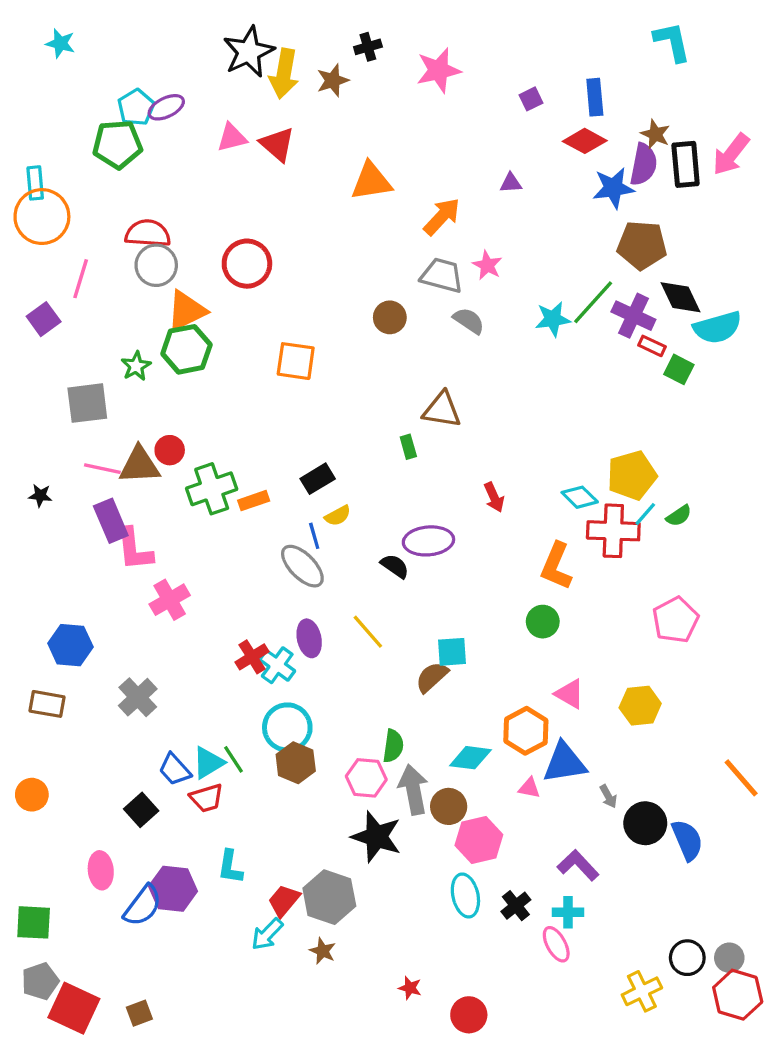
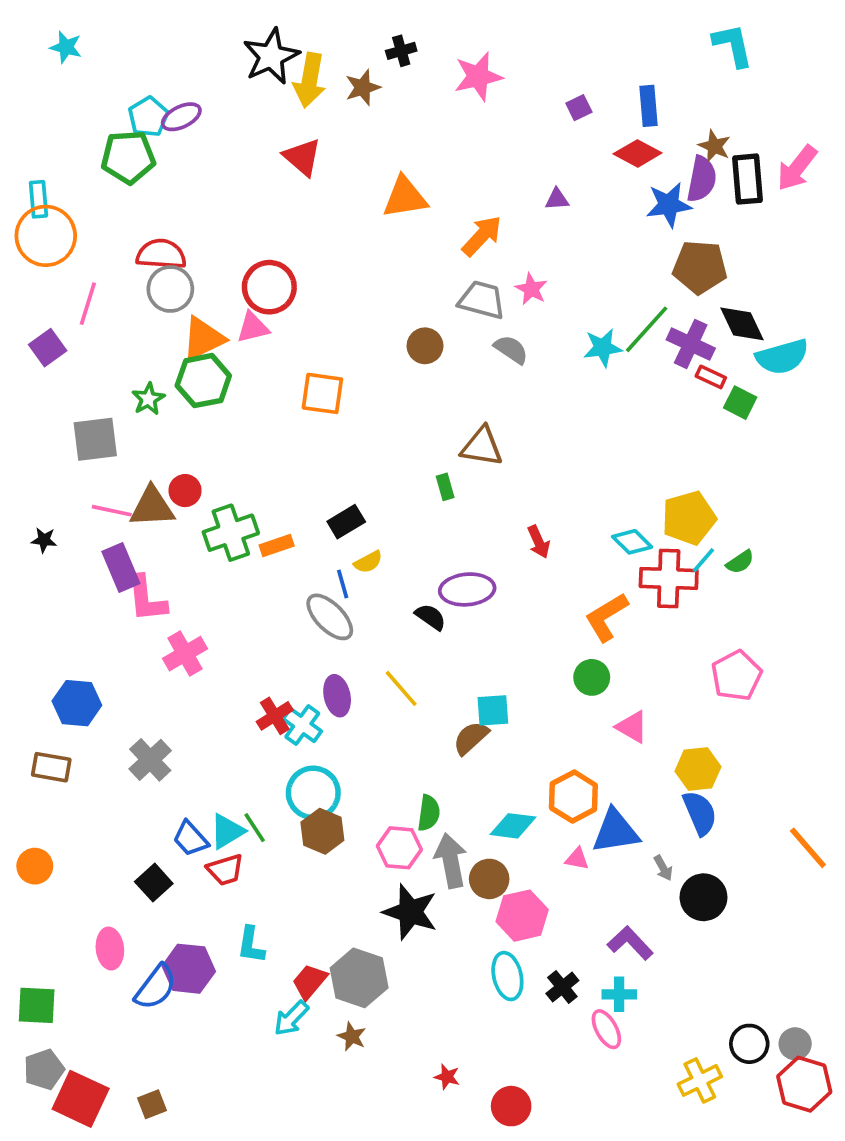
pink triangle: (232, 138) -> (253, 327), moved
orange L-shape: (556, 566) -> (606, 617), turned 36
pink triangle: (570, 694) -> (632, 727), moved
blue semicircle: (687, 840) -> (700, 813), moved

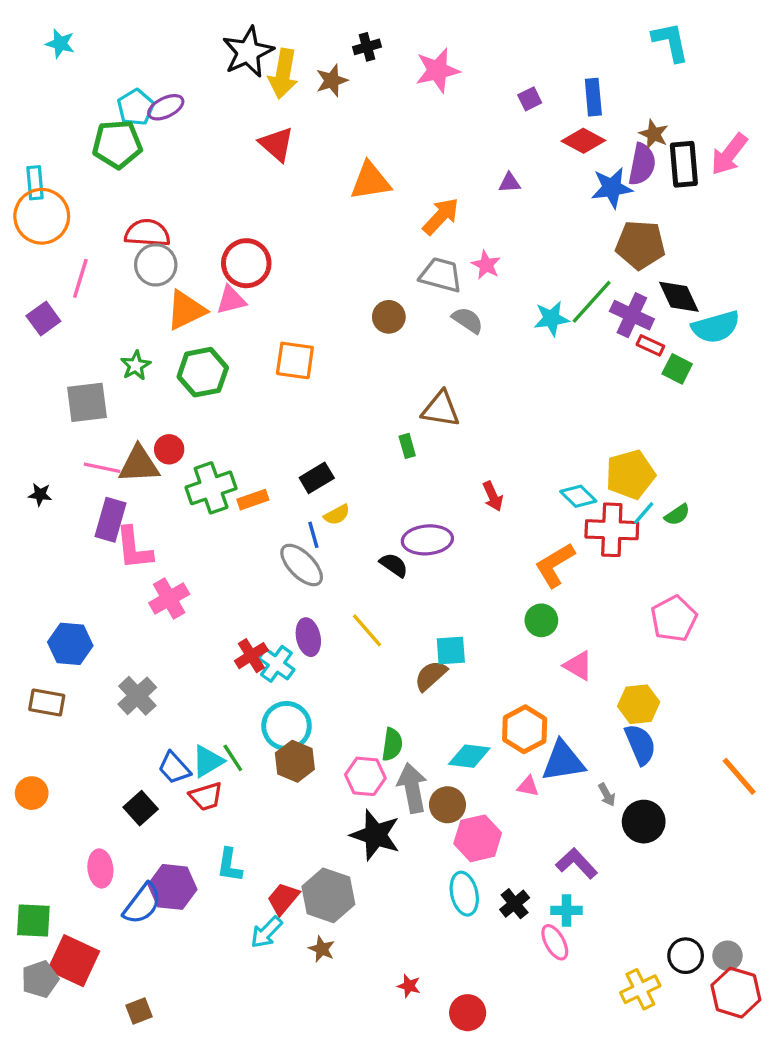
green hexagon: (203, 381) -> (203, 372), moved
purple rectangle: (121, 567) -> (110, 520), turned 39
red square: (81, 1099) -> (74, 961), moved

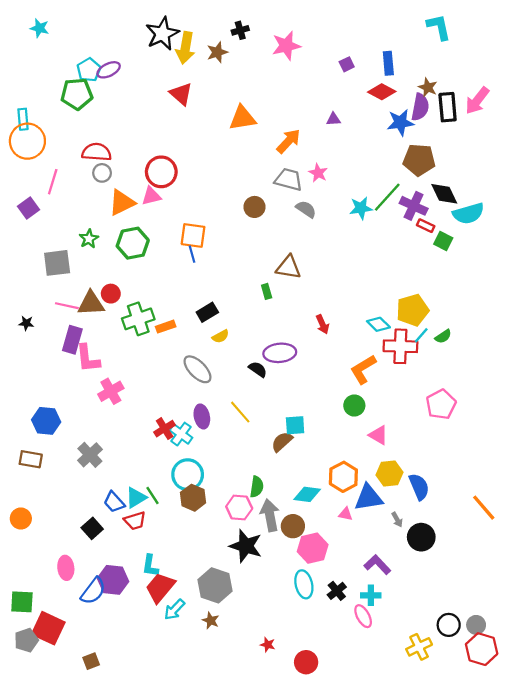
gray circle: (156, 265) -> (102, 173), size x0.7
blue line: (313, 535) -> (192, 254), moved
yellow hexagon: (639, 704) -> (389, 474), moved
red trapezoid: (283, 899) -> (160, 588), moved, size x1.4

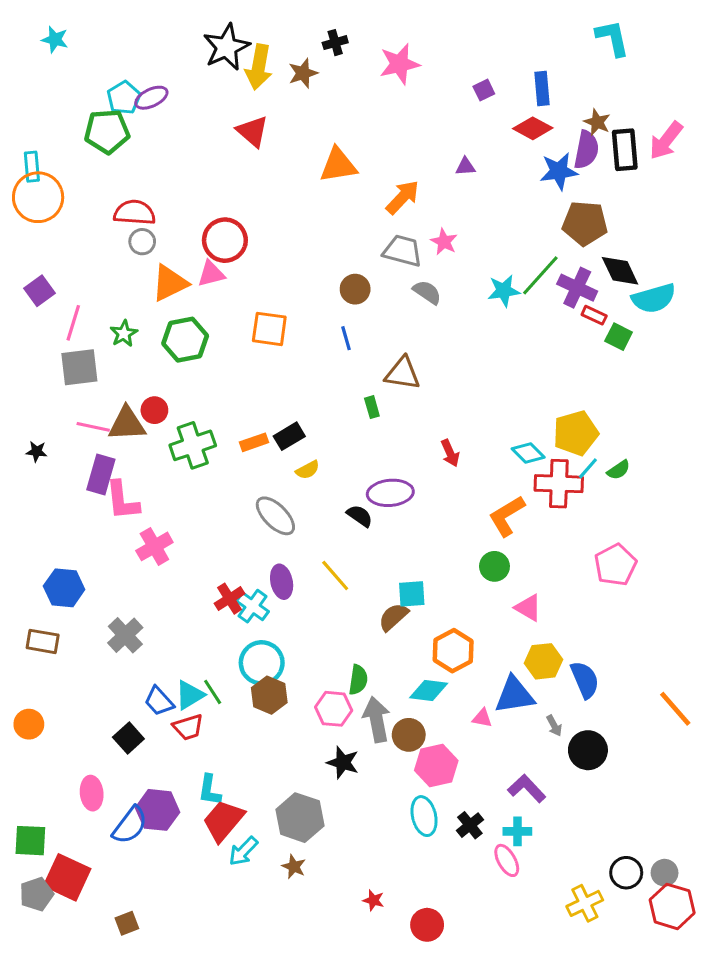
pink line: (53, 182) -> (73, 323), moved
blue line: (192, 254) -> (346, 338), moved
orange rectangle: (166, 327) -> (254, 442), moved
orange hexagon: (343, 477) -> (453, 651), moved
black star: (246, 546) -> (343, 762), size x0.7

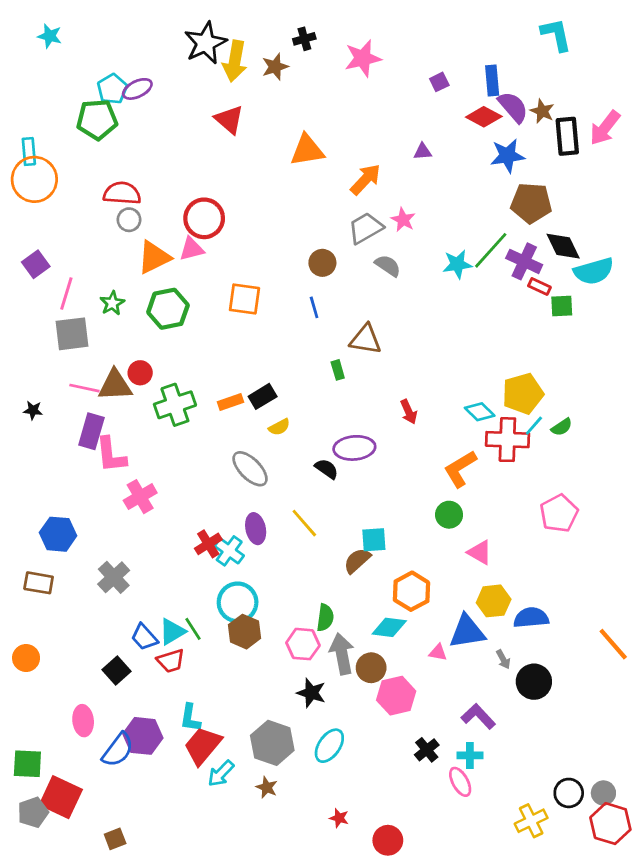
purple semicircle: (586, 150) -> (513, 107), moved, turned -52
gray trapezoid: (403, 251) -> (366, 228), turned -45
green square: (619, 337) -> (562, 306), turned -30
blue semicircle: (585, 680) -> (531, 618), turned -72
cyan ellipse: (424, 816) -> (329, 746), moved, turned 48

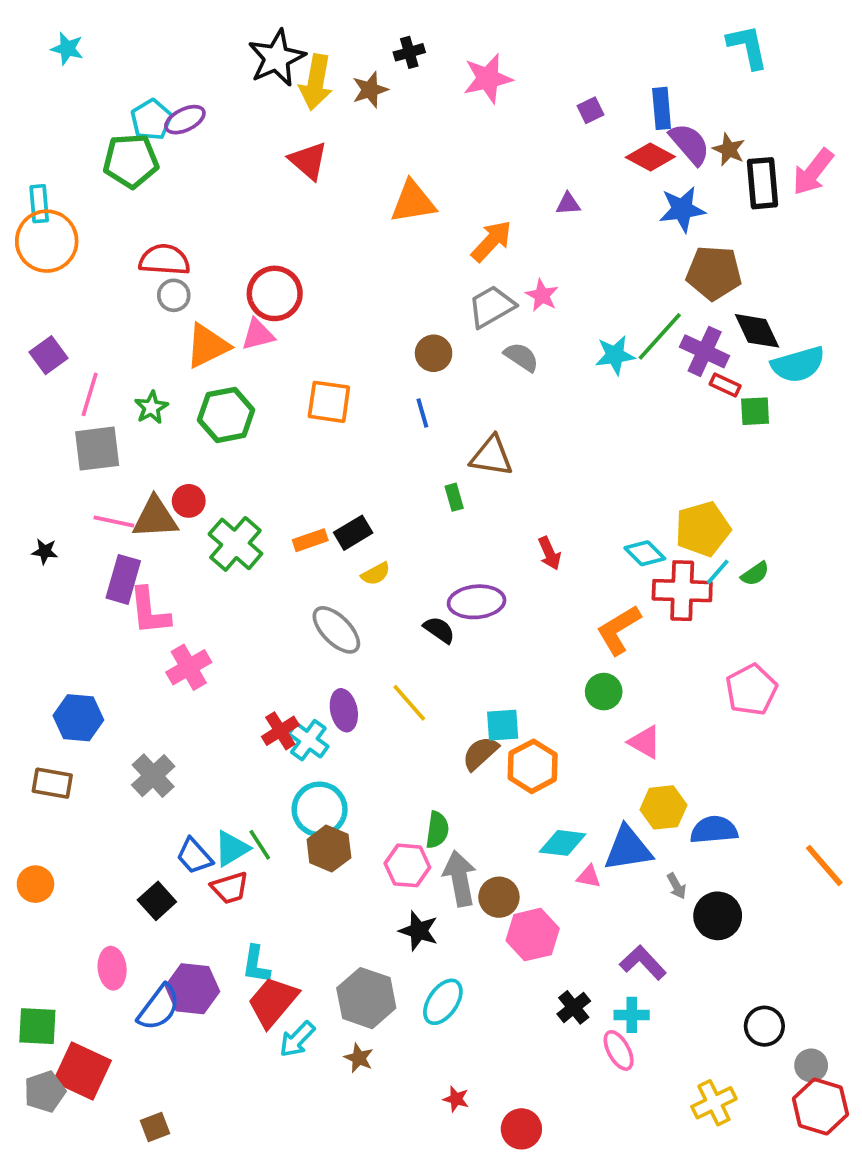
green cross: (175, 405) -> (235, 544), turned -30
orange hexagon: (411, 591) -> (533, 766), moved
cyan diamond: (389, 627) -> (563, 843), moved
black circle: (569, 793) -> (764, 1026), moved

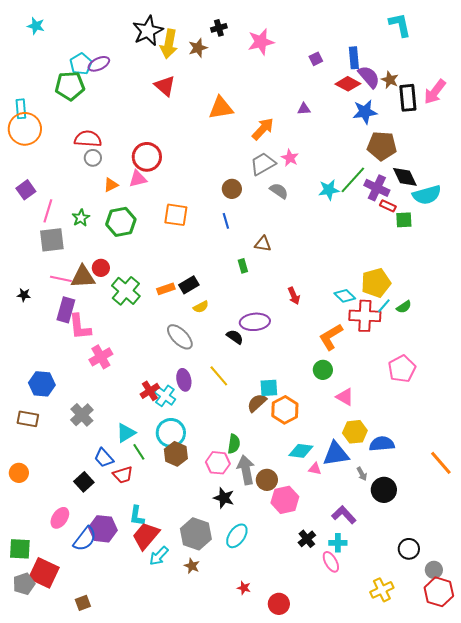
orange triangle: (207, 346) -> (111, 185), size x0.6
brown triangle: (492, 456) -> (263, 244), size x0.7
cyan triangle: (232, 849) -> (126, 433), moved
pink ellipse: (112, 968) -> (60, 518), turned 40

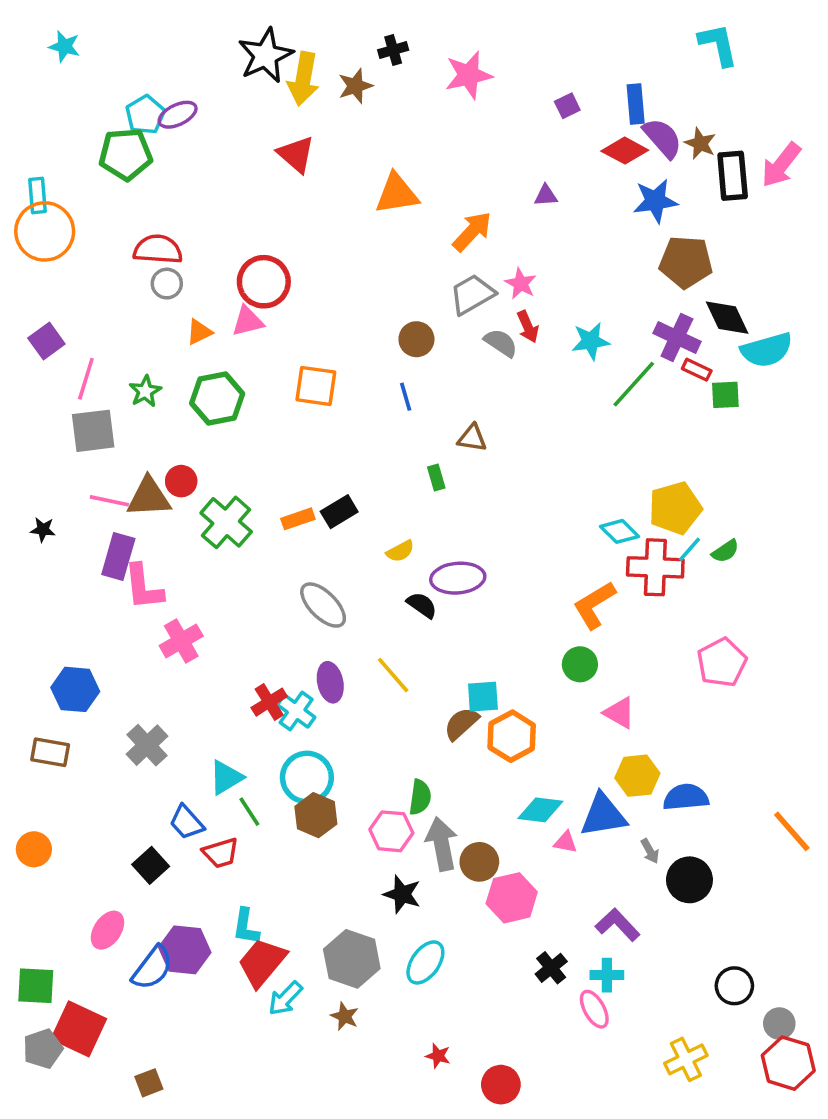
green line: (353, 180) -> (634, 384), moved
red arrow: (294, 296) -> (528, 327), moved
yellow semicircle: (201, 307) -> (400, 551), moved

